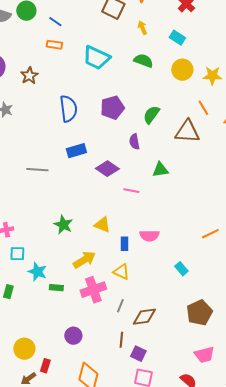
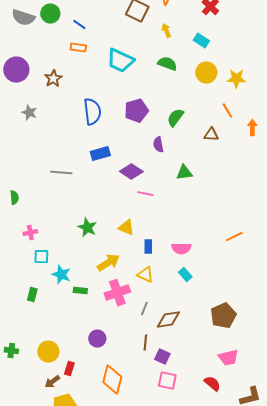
brown triangle: (187, 132) -> (211, 135), size x0.6
pink line: (131, 191) -> (145, 194), moved
pink semicircle: (149, 236) -> (181, 249), moved
cyan rectangle: (181, 269) -> (185, 275), moved

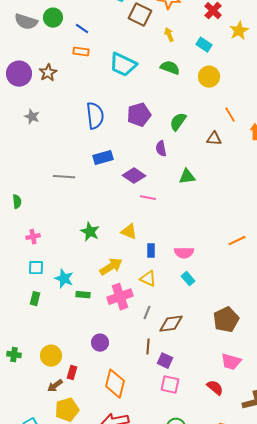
brown star: (53, 79) -> (48, 73), moved
yellow star: (236, 79) -> (239, 31), moved, turned -30
cyan square: (41, 257) -> (36, 268), moved
pink trapezoid: (228, 358) -> (231, 362), turned 30

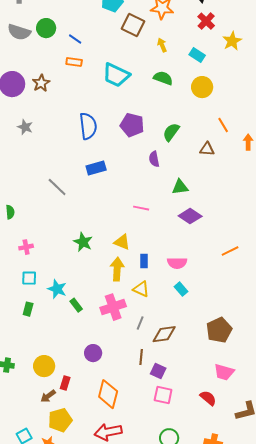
purple pentagon: (139, 115) -> (132, 125), turned 30
purple diamond: (134, 176) -> (190, 216), moved
gray line: (64, 177) -> (57, 187), turned 40
yellow arrow: (111, 267) -> (117, 269), moved, turned -55
green rectangle: (83, 295) -> (76, 305), turned 48

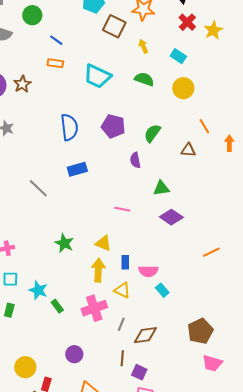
green circle: (46, 28) -> (32, 15), moved
yellow star: (232, 41) -> (213, 30), moved
pink semicircle: (177, 263) -> (148, 271), moved
pink trapezoid: (224, 372) -> (212, 363), moved

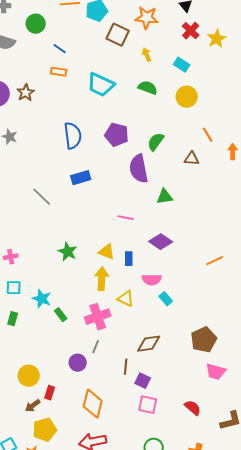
purple semicircle: (135, 160) -> (139, 169), size x1.8
purple diamond: (171, 217) -> (161, 242), moved
blue rectangle: (125, 262) -> (129, 259), moved
gray line: (121, 324) -> (96, 347), moved

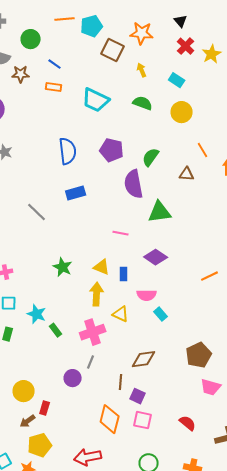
brown star: (26, 93) -> (21, 74), moved, turned 30
green triangle: (165, 197) -> (160, 212), size x1.4
orange diamond: (93, 404) -> (110, 419), moved

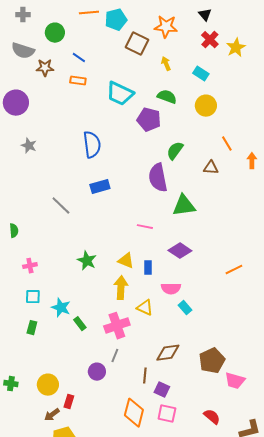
purple pentagon: (112, 150) -> (149, 120), moved
brown pentagon: (199, 355) -> (212, 361), moved

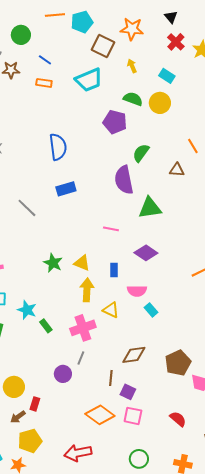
cyan trapezoid: (120, 94) -> (89, 80), moved, turned -48
yellow circle: (206, 106) -> (160, 103), moved
yellow triangle: (126, 261) -> (82, 263), moved
orange diamond: (134, 413) -> (100, 415), turned -68

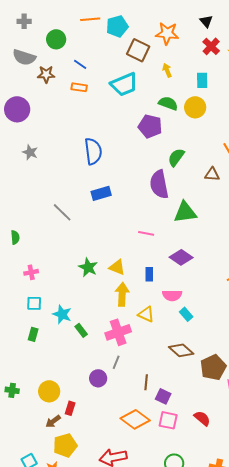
cyan rectangle: (167, 76) -> (202, 80), turned 56
brown diamond: (134, 355) -> (181, 350), moved, turned 50
red semicircle: (178, 419) -> (202, 418), moved

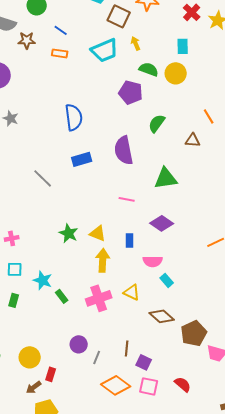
yellow arrow: (167, 70) -> (136, 43), moved
purple semicircle: (159, 184) -> (124, 150), moved
yellow triangle: (146, 314) -> (132, 292), moved
gray line: (116, 362) -> (97, 357), moved

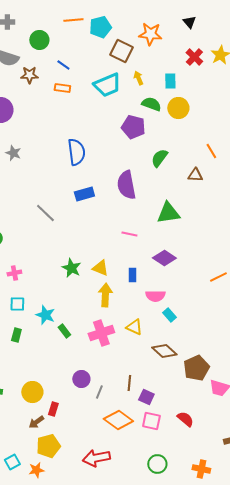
red cross: (192, 12) -> (194, 57), moved
cyan rectangle: (183, 46) -> (170, 81), moved

